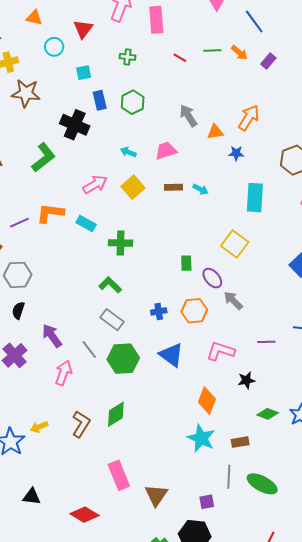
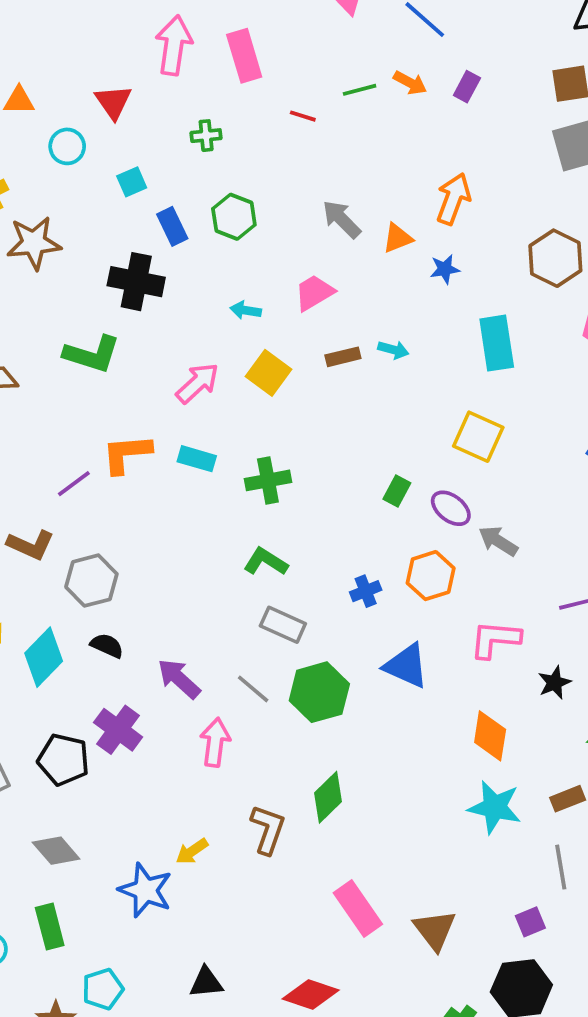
green L-shape: (43, 157) -> (92, 354), turned 68
green rectangle: (186, 263) -> (397, 491), turned 42
black semicircle: (18, 310) -> (107, 646), turned 108

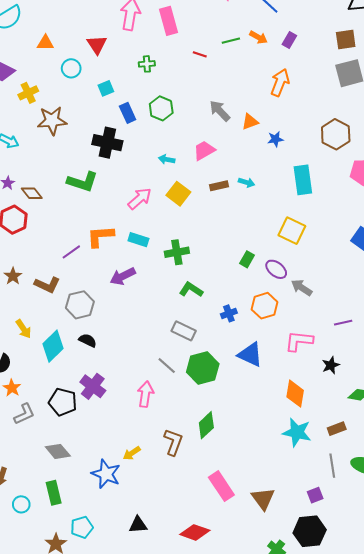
orange arrow: (453, 199) -> (280, 82), moved
green L-shape: (266, 562) -> (191, 290), moved
purple arrow: (179, 679) -> (123, 276), moved, turned -70

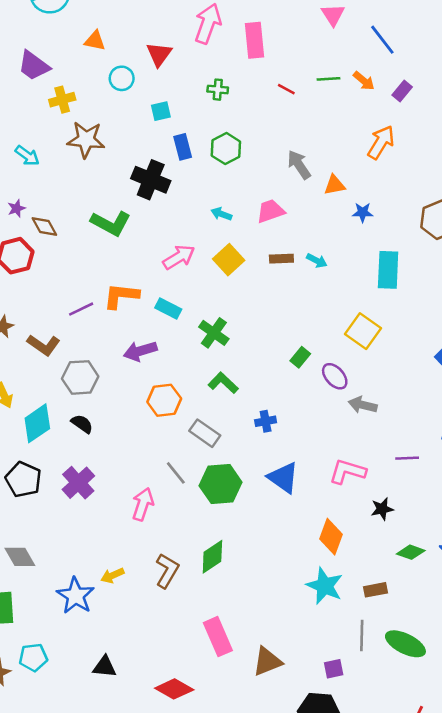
green cross: (177, 252) -> (214, 333), turned 35
gray arrow: (302, 288) -> (363, 405), turned -30
orange hexagon: (264, 306) -> (164, 400), moved
black pentagon: (63, 402) -> (23, 480), moved
brown triangle: (263, 499) -> (267, 661), turned 35

